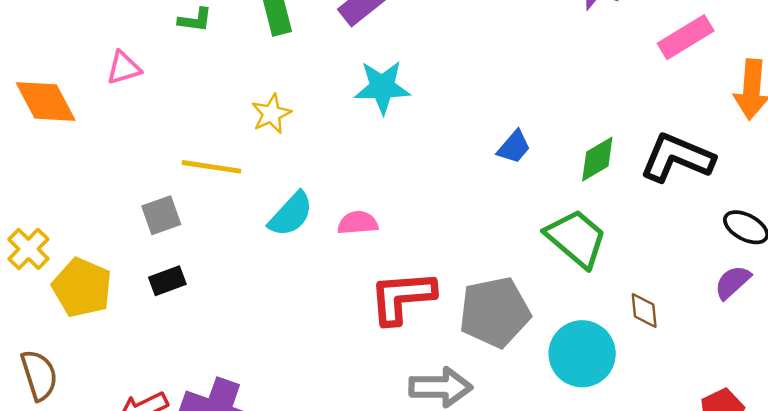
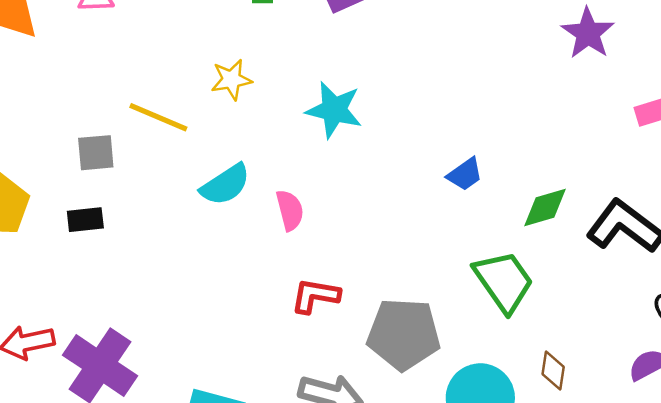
cyan star: (382, 87) -> (334, 110), moved
pink semicircle: (358, 223) -> (290, 210), turned 66
red L-shape: (402, 297) -> (315, 296), size x0.7

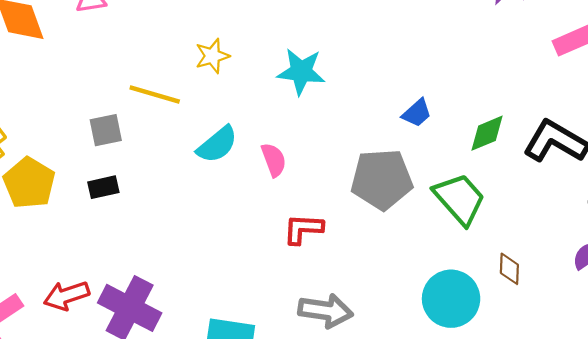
gray pentagon: (404, 334) -> (382, 179), moved

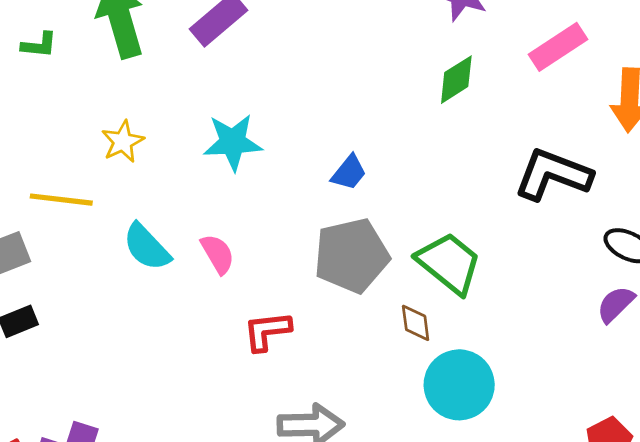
blue trapezoid: (417, 113) -> (349, 173), moved
green diamond: (487, 133) -> (456, 80), moved
cyan semicircle: (217, 145) -> (147, 247), turned 96
brown diamond: (509, 269) -> (416, 323), moved

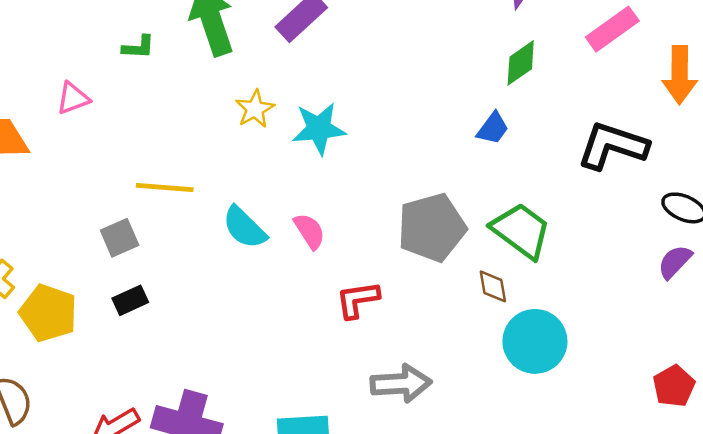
yellow star: (123, 142) -> (255, 109), moved
blue trapezoid: (349, 173) -> (493, 128), moved

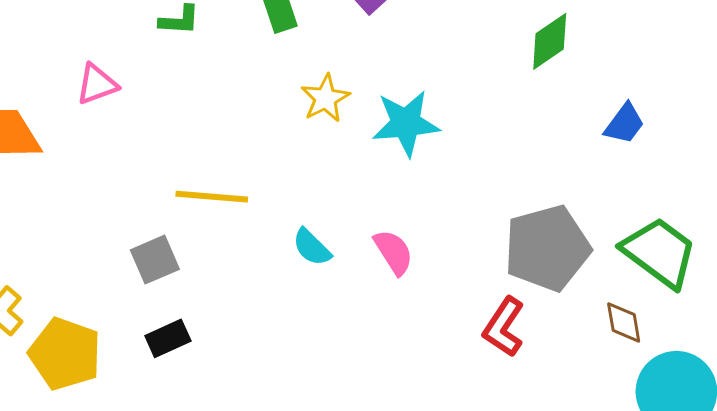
green diamond: (521, 63) -> (550, 41), moved
cyan semicircle: (244, 228) -> (312, 247), size x0.7
red L-shape: (358, 300) -> (504, 327), moved, turned -48

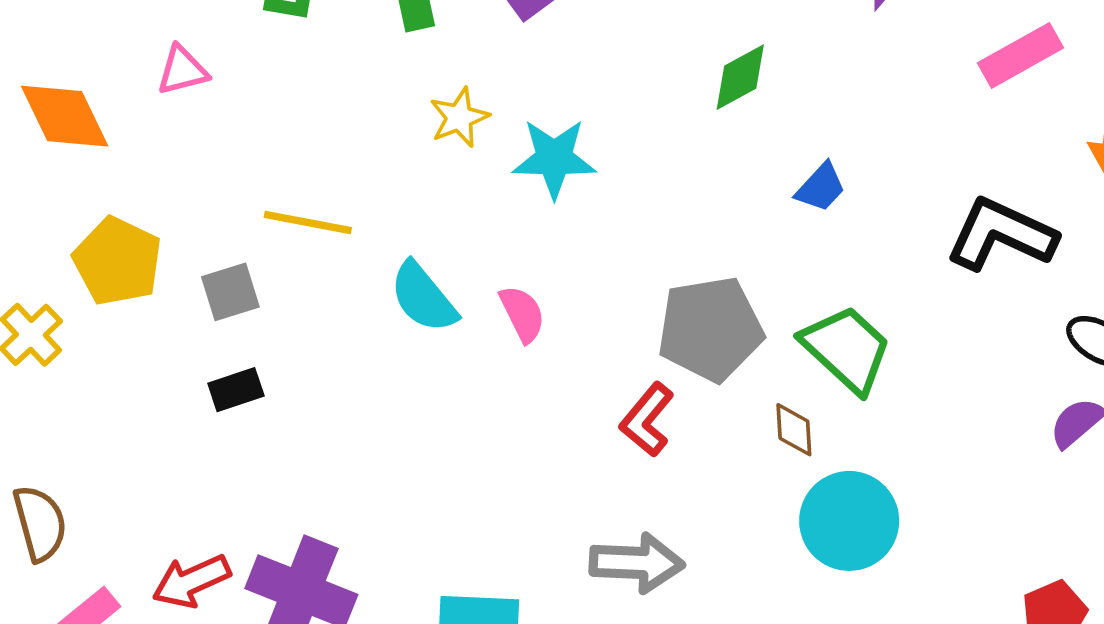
cyan semicircle: (312, 247) -> (423, 297), size x1.5
yellow pentagon: (65, 354) -> (117, 261), moved

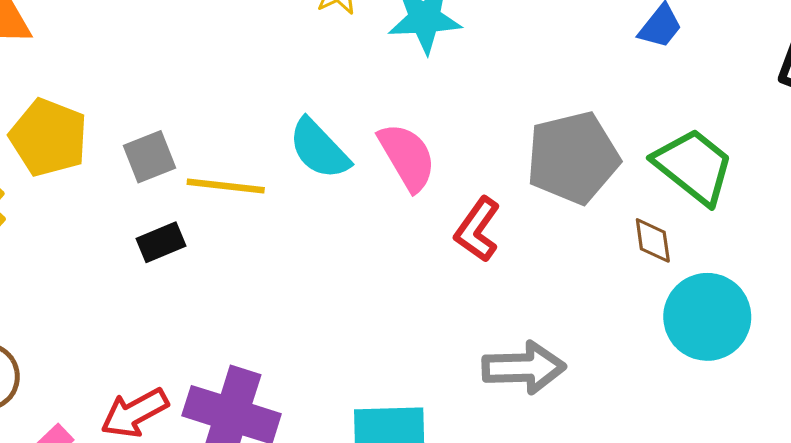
yellow line: (308, 223) -> (226, 186), moved
pink semicircle: (522, 314) -> (407, 157), size x1.4
red L-shape: (647, 420) -> (477, 229), moved

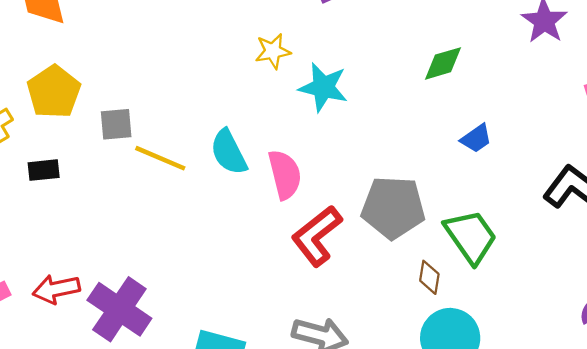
red L-shape: (477, 229) -> (317, 236), size x1.4
black rectangle: (161, 242) -> (44, 170), moved

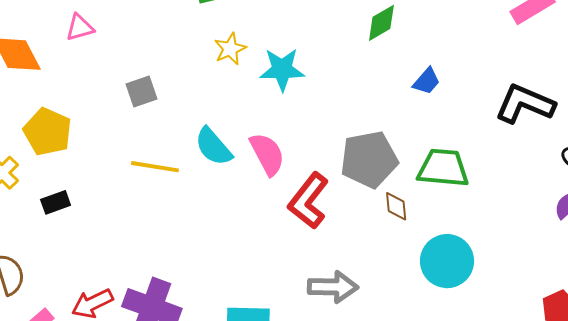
gray square: (116, 124) -> (141, 92), moved
green trapezoid: (471, 237) -> (443, 168), turned -36
brown diamond: (429, 277) -> (396, 206), moved

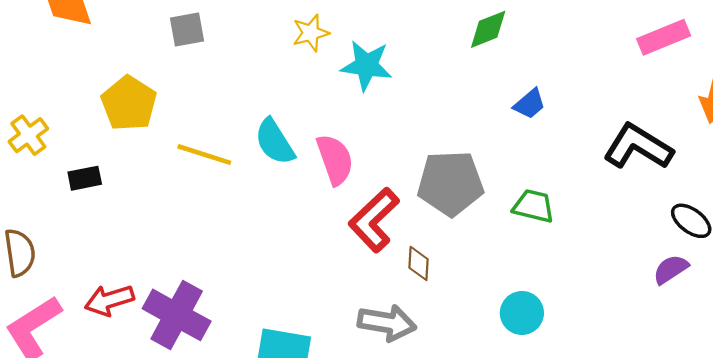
gray square: (141, 92) -> (187, 30), moved
yellow pentagon: (48, 132) -> (129, 103), moved
green trapezoid: (443, 168) -> (533, 206), size x0.7
brown diamond: (396, 206) -> (419, 263), moved
cyan circle: (447, 261) -> (522, 313), size x0.7

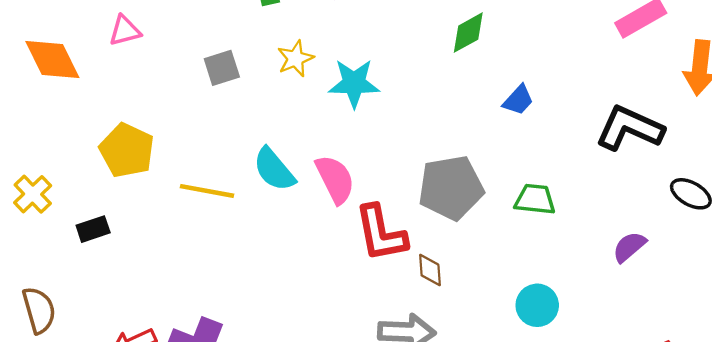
gray square: (187, 30) -> (222, 68), moved
red L-shape: (374, 220) -> (381, 233), turned -50
purple semicircle: (671, 269) -> (629, 247), moved

